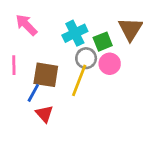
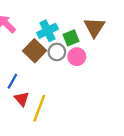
brown square: (46, 75) -> (35, 51), moved, turned 35
yellow line: (79, 80) -> (39, 108), moved

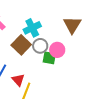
green square: (71, 38) -> (49, 58), moved, turned 32
red triangle: (22, 99) -> (18, 80), moved

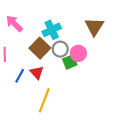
green square: (49, 58) -> (70, 62), turned -32
red triangle: (18, 80) -> (37, 73), moved

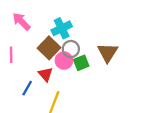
brown triangle: (94, 27) -> (108, 52), moved
pink circle: (78, 53) -> (64, 61), moved
blue line: (20, 76) -> (27, 88), moved

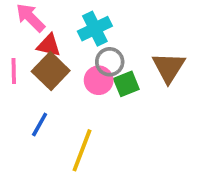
brown square: (49, 48) -> (51, 71), moved
red triangle: (46, 74) -> (49, 45), moved, turned -35

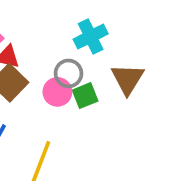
cyan cross: (95, 29) -> (91, 36), moved

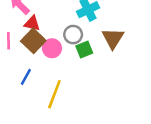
pink circle: (57, 92) -> (52, 48), moved

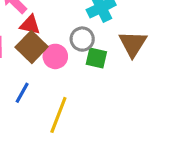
green square: (84, 49) -> (96, 58), turned 35

